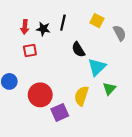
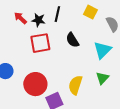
red arrow: (25, 27) -> (20, 18), turned 128
red square: (30, 51) -> (40, 43), moved, size x1.5
cyan triangle: (97, 67) -> (102, 50), moved

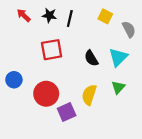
red arrow: (20, 18) -> (24, 15), moved
black star: (38, 20) -> (49, 15), moved
black semicircle: (72, 40) -> (91, 58), moved

